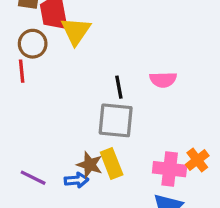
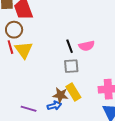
yellow triangle: (76, 31) -> (24, 50), moved
pink semicircle: (163, 80) -> (87, 46), moved
gray square: (116, 120) -> (71, 66), size x0.7

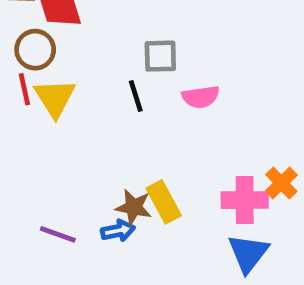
black line: (70, 46) -> (136, 96), moved
gray square: (71, 66) -> (160, 56), moved

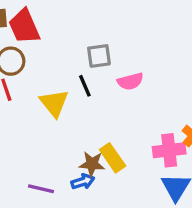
yellow triangle: (55, 98) -> (54, 103), moved

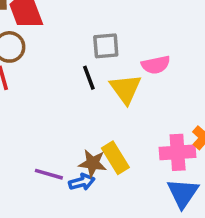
pink semicircle: (130, 81) -> (156, 65), moved
yellow triangle: (54, 103) -> (126, 89), moved
purple line: (41, 189) -> (49, 174), moved

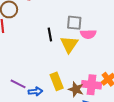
gray square: (106, 46) -> (74, 23), moved
brown star: (93, 163) -> (76, 89), moved

